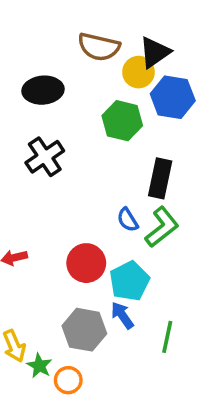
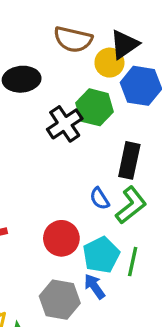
black cross: (45, 157) -> (65, 124), moved
green line: (167, 337) -> (133, 262), moved

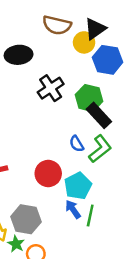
green hexagon: (95, 107) -> (89, 98), moved
black rectangle: (129, 160) -> (99, 115), turned -55
green line: (133, 262) -> (90, 216), moved
gray hexagon: (60, 300) -> (26, 219), moved

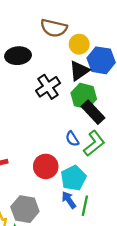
black triangle: (95, 29) -> (79, 71), moved

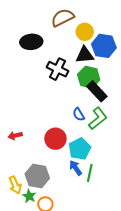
brown semicircle: (54, 28) -> (63, 18), turned 140
black triangle: (79, 71) -> (85, 55), turned 30
black cross: (48, 87) -> (57, 69), turned -30

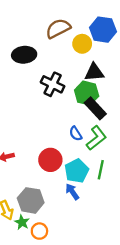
blue hexagon: (104, 46) -> (103, 30), moved
black triangle: (85, 55) -> (94, 72), moved
green line: (90, 173) -> (101, 170), moved

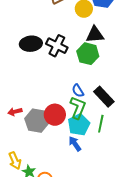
black ellipse: (24, 55) -> (31, 44), moved
black rectangle: (95, 108) -> (104, 97), moved
green L-shape: (96, 138) -> (78, 108), moved, turned -30
gray hexagon: (31, 200) -> (37, 121), moved

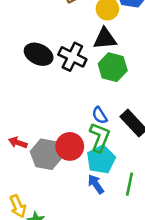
black triangle: (95, 35) -> (105, 39), moved
black ellipse: (31, 44) -> (39, 54), turned 30
red arrow: (15, 112) -> (18, 143), turned 32
green line: (101, 124) -> (130, 184), moved

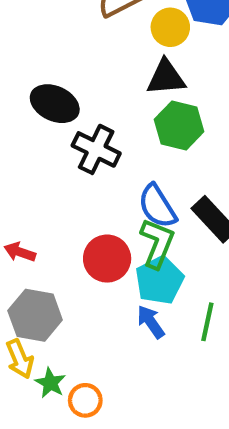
black cross: (72, 57) -> (96, 149), moved
blue semicircle: (100, 115) -> (157, 206), size x1.5
gray hexagon: (46, 154) -> (35, 315), moved

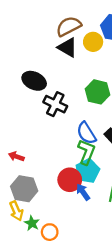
black triangle: (166, 77) -> (67, 47), moved, turned 35
red circle: (107, 259) -> (70, 180), moved

